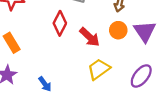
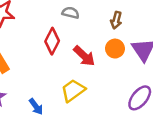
yellow trapezoid: (99, 69) -> (73, 90), moved

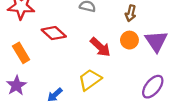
red diamond: (52, 41) -> (54, 33), moved, turned -75
blue arrow: (36, 107) -> (55, 95), turned 84

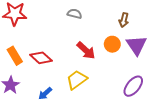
brown arrow: (131, 13) -> (124, 20), moved
red diamond: (54, 33) -> (41, 58), moved

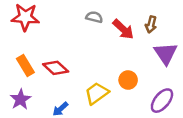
orange circle: (112, 44) -> (128, 80), moved
red arrow: (86, 50) -> (123, 29), moved

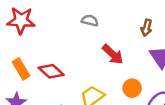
red arrow: (123, 29) -> (113, 54), moved
orange circle: (128, 80) -> (132, 88), moved

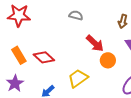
orange circle: (132, 88) -> (108, 60), moved

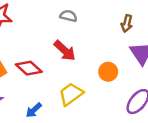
red arrow: (95, 43) -> (65, 51), moved

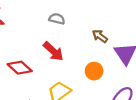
brown arrow: (127, 23) -> (100, 36), moved, turned 112

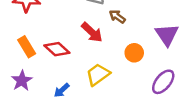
brown arrow: (100, 36) -> (117, 17), moved

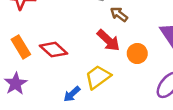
red arrow: (92, 32) -> (108, 40), moved
blue arrow: (62, 90) -> (72, 94), moved

